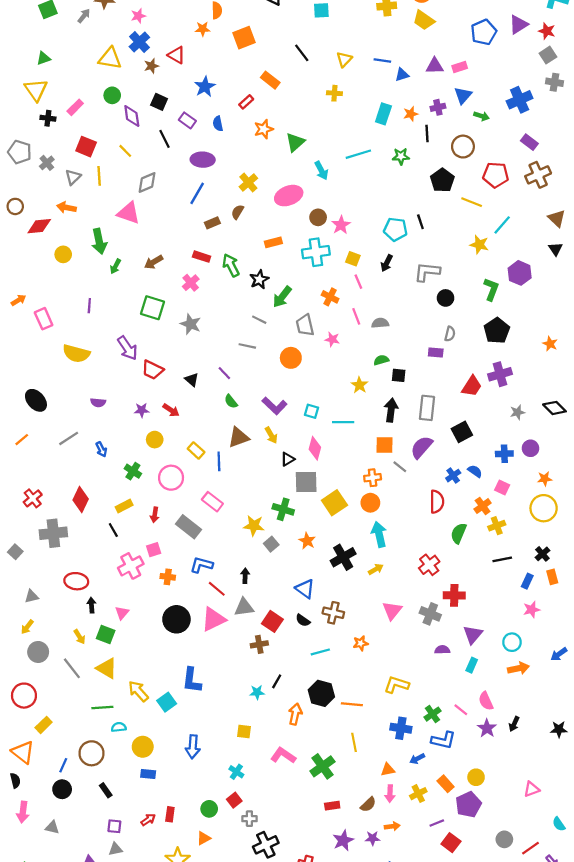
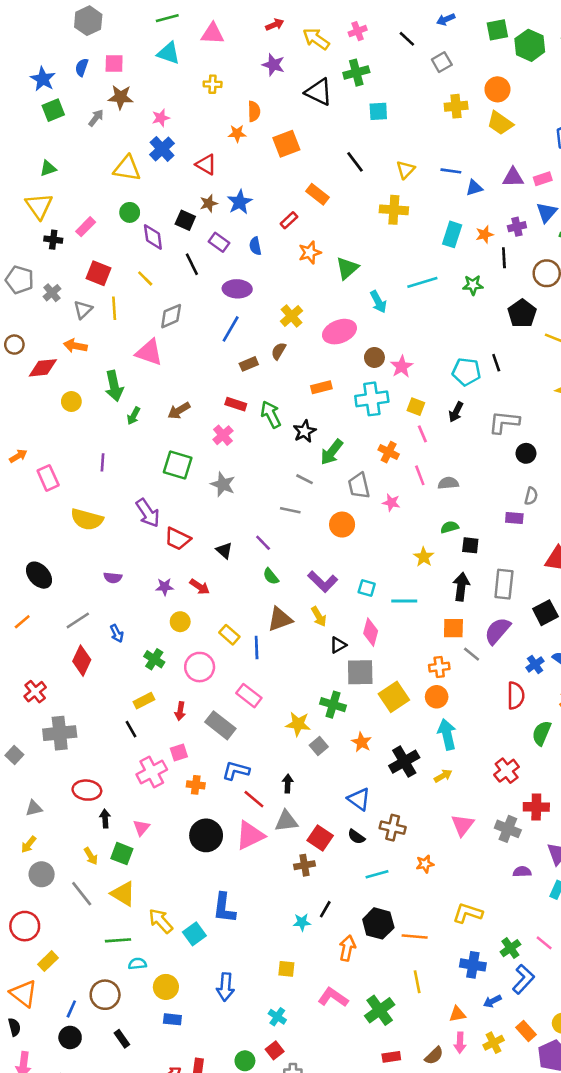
brown star: (151, 66) -> (209, 203), moved
yellow cross: (334, 93) -> (394, 210), size x1.5
red diamond: (81, 499) -> (82, 661), moved
blue L-shape: (443, 740) -> (523, 979), turned -60

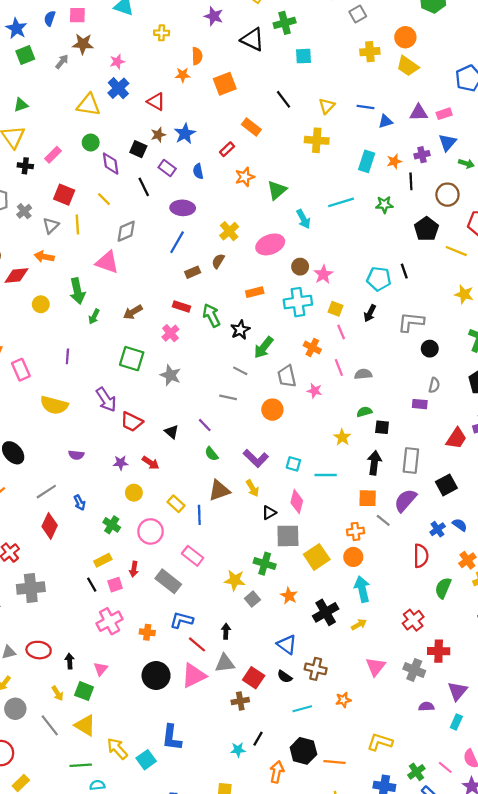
pink square: (179, 753) -> (115, 585), moved
red ellipse: (87, 790) -> (39, 650), moved

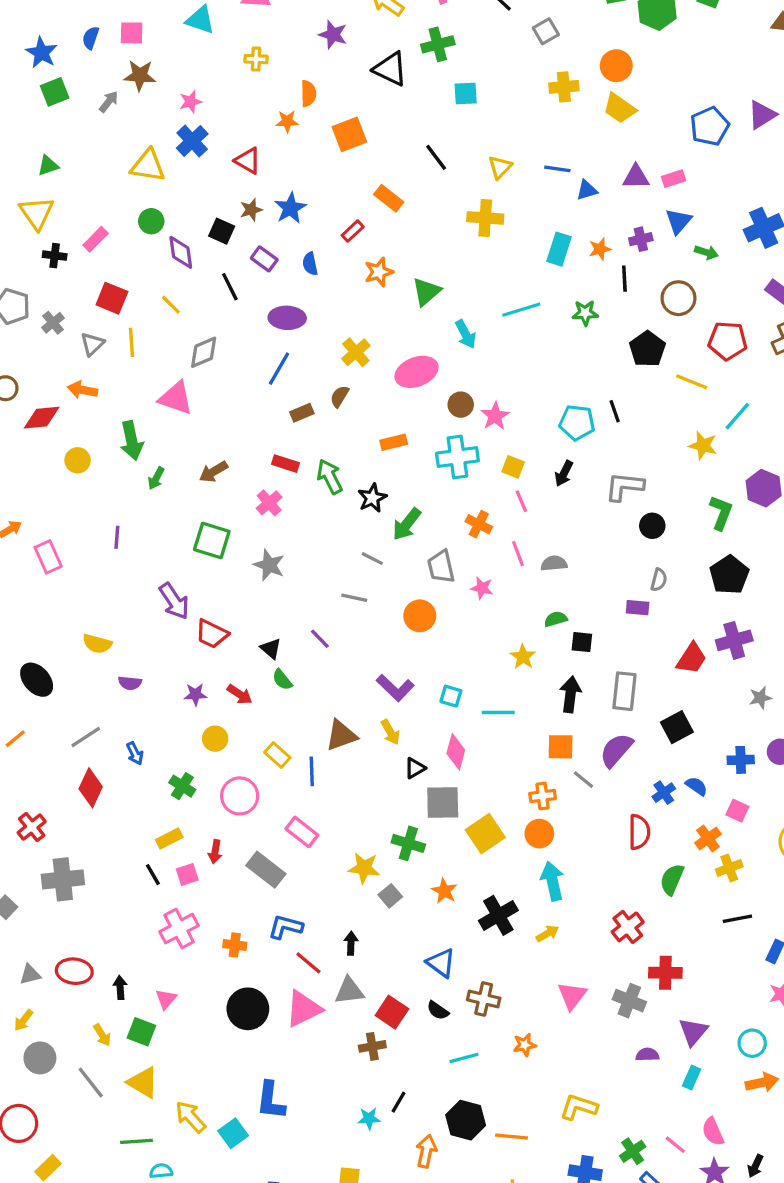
yellow semicircle: (54, 405) -> (97, 644), moved, size x0.7
green semicircle: (211, 454) -> (282, 680), moved

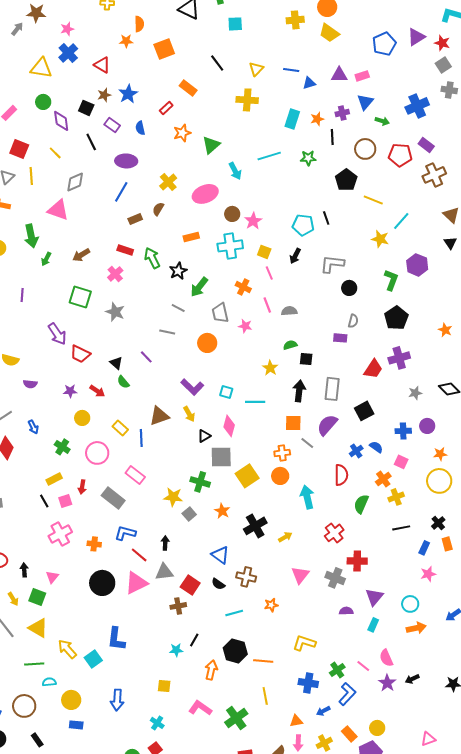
red pentagon: (728, 341) -> (400, 155), moved
cyan arrow: (552, 881) -> (307, 497), moved
black arrow: (755, 1166) -> (412, 679), turned 40

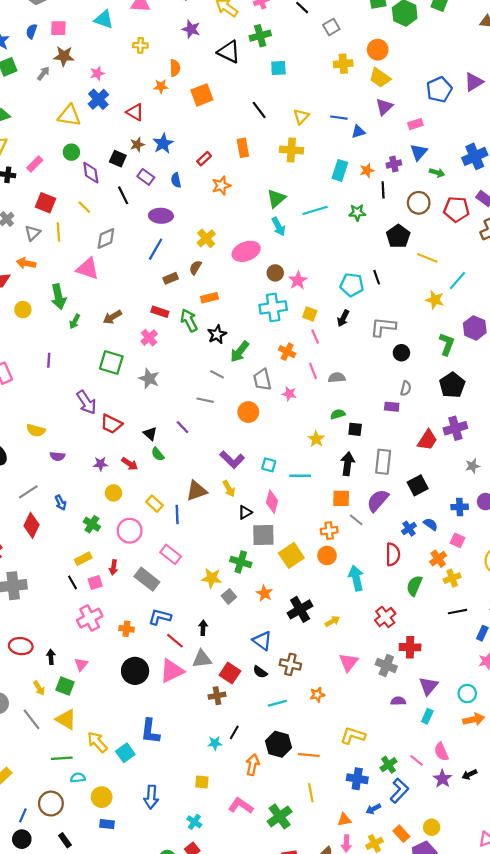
purple triangle: (339, 75) -> (384, 107), moved, turned -42
orange rectangle: (188, 88) -> (243, 148), moved, turned 42
green triangle: (211, 145) -> (276, 198), moved
orange rectangle: (191, 237) -> (209, 298), moved

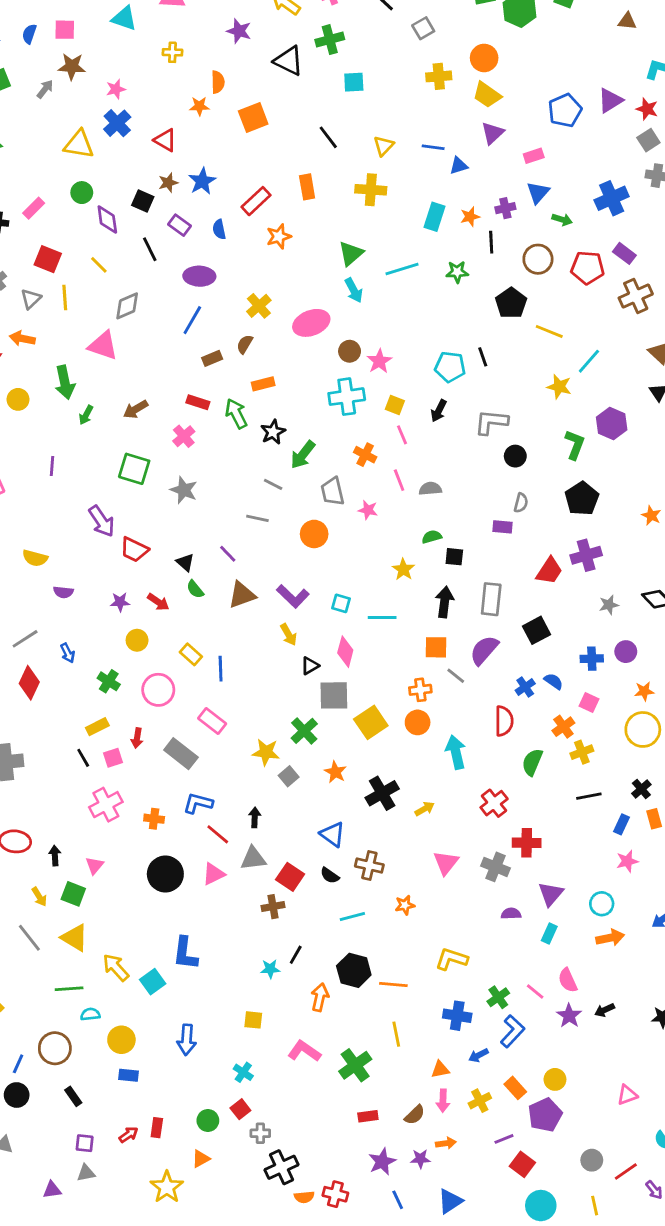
red rectangle: (204, 159) -> (256, 201), size x1.5
brown triangle: (197, 491) -> (242, 595), moved
green cross: (241, 562) -> (304, 731), turned 30
pink triangle: (172, 671) -> (214, 874), size x0.7

